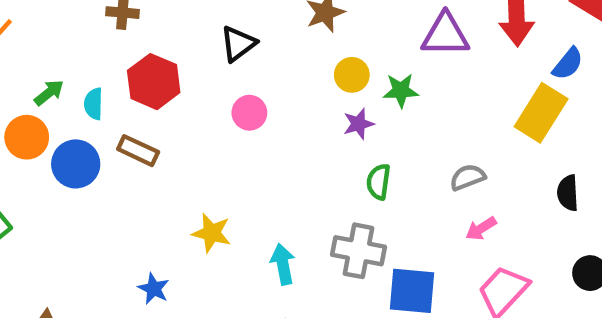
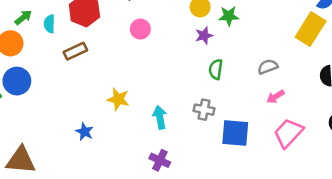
brown rectangle: (138, 151) -> (75, 51), turned -50
blue circle: (76, 164) -> (17, 81), moved
gray cross: (358, 251) -> (204, 110), size x0.7

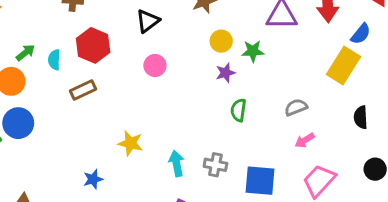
gray cross: (204, 110) -> (215, 165), moved
blue star: (84, 132) -> (93, 179), turned 30

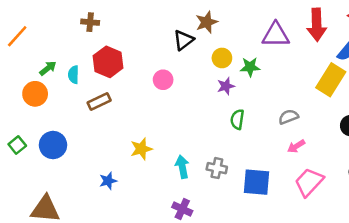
black triangle: (148, 21) -> (184, 40), moved
blue circle: (18, 123) -> (53, 145), moved
yellow star: (130, 143) -> (141, 149), turned -30

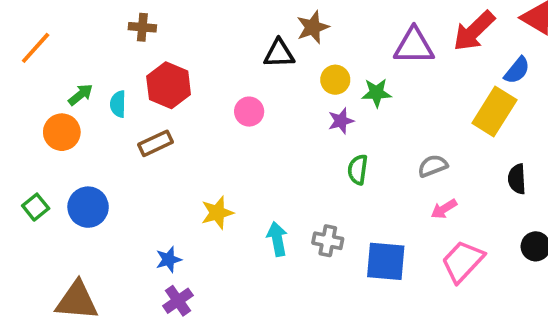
red arrow: (317, 25) -> (474, 31), turned 48
black triangle: (184, 40) -> (279, 53), turned 35
purple cross: (182, 209) -> (178, 301), moved, turned 30

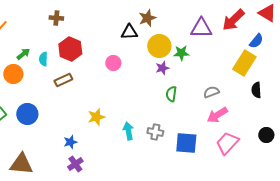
yellow circle: (335, 80) -> (159, 46), size x1.5
black semicircle: (517, 179) -> (256, 90), moved
pink arrow: (444, 209) -> (217, 115), size x1.5

